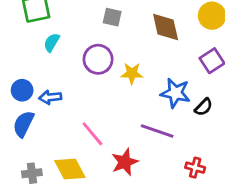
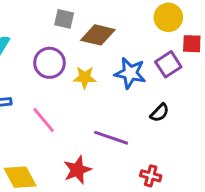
brown diamond: (166, 27) -> (98, 35), moved, turned -64
blue star: (175, 93) -> (130, 73), moved
pink line: (92, 134) -> (44, 120), moved

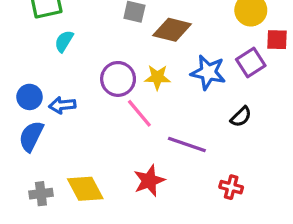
purple circle: (49, 63) -> (118, 79), moved
pink line: (44, 120) -> (139, 113), moved

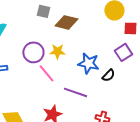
purple square: (251, 63) -> (123, 52), moved
blue star: (208, 72) -> (88, 63), moved

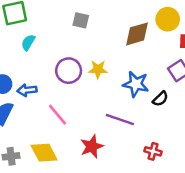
brown diamond: (66, 22) -> (137, 34), moved, turned -30
pink line: (46, 73) -> (58, 115), moved

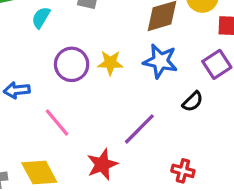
cyan semicircle: (28, 42) -> (41, 18), moved
blue star: (136, 84) -> (160, 61), moved
purple line: (120, 120) -> (139, 129), turned -64

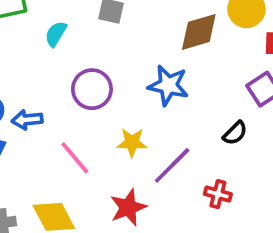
blue star: (160, 61) -> (168, 85), moved
yellow star: (110, 63) -> (132, 143), moved
red cross: (183, 171) -> (218, 194), moved

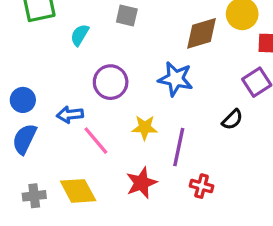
blue arrow: (27, 120) -> (70, 115), moved
purple line: (172, 165) -> (179, 147), turned -33
red cross: (218, 194) -> (202, 186), moved

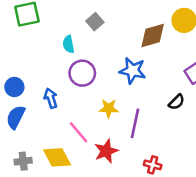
gray square: (127, 15) -> (95, 22), turned 36
cyan semicircle: (80, 35) -> (68, 44), moved, turned -42
blue arrow: (70, 115) -> (51, 98), turned 78
pink line: (96, 141) -> (78, 132), moved
red cross: (202, 186) -> (153, 165), moved

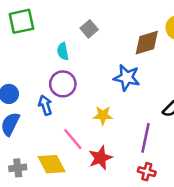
purple circle: (82, 73) -> (63, 84), moved
purple line: (135, 123) -> (145, 138), moved

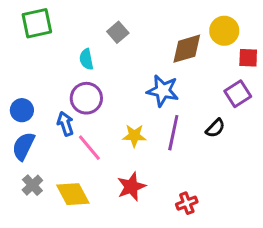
purple line: (145, 138) -> (173, 133), moved
pink line: (73, 139) -> (89, 148), moved
gray cross: (18, 168) -> (32, 185), moved, turned -36
red cross: (147, 172) -> (187, 203), turned -36

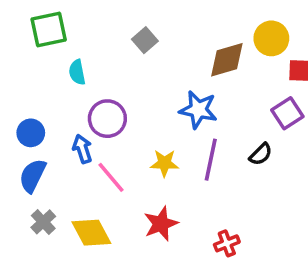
cyan semicircle: (86, 59) -> (77, 72), moved

